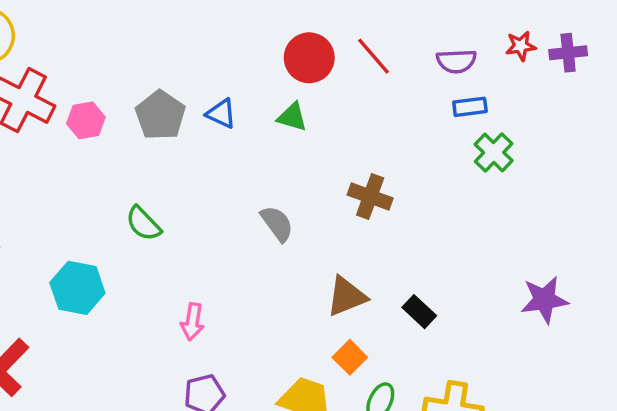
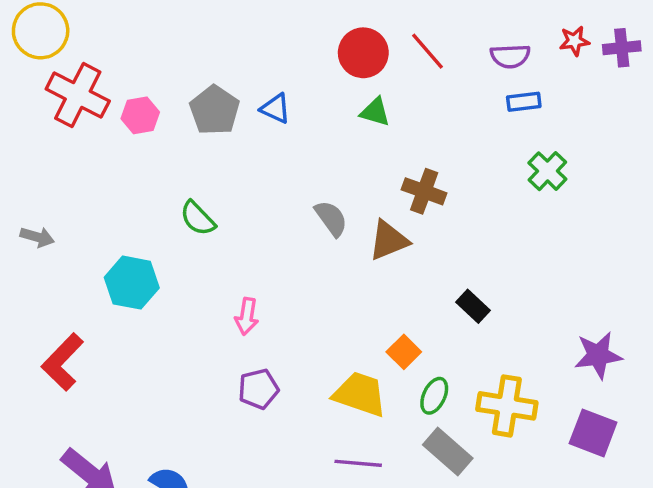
green triangle: (292, 117) -> (375, 112), moved
green cross: (494, 153) -> (547, 171), moved
brown triangle: (346, 296) -> (389, 240), moved
purple star: (544, 300) -> (598, 355), moved

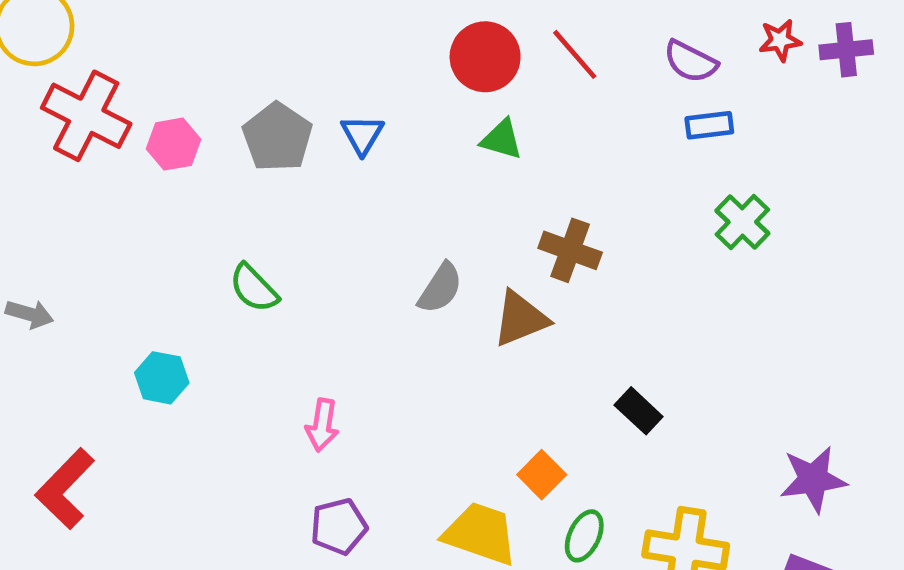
purple semicircle: (510, 56) -> (690, 61), turned 30
blue triangle: (275, 109) -> (362, 135), turned 36
gray semicircle: (331, 218) -> (440, 288), turned 69
cyan hexagon: (132, 283) -> (162, 378), size x0.7

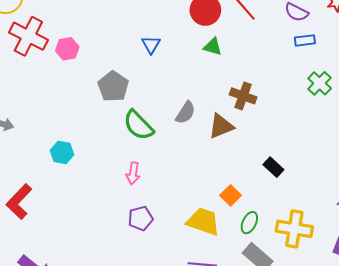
gray pentagon: (277, 137) -> (113, 86), moved
green semicircle: (254, 288) -> (138, 125), moved, size x1.4

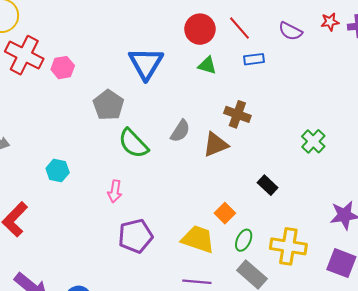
blue rectangle: (305, 40) -> (254, 59), moved
blue triangle: (151, 45) -> (146, 63), size x1.8
green cross: (320, 83) -> (313, 141), moved
pink arrow: (133, 173) -> (115, 191), moved
purple pentagon: (140, 218) -> (136, 236), size x1.4

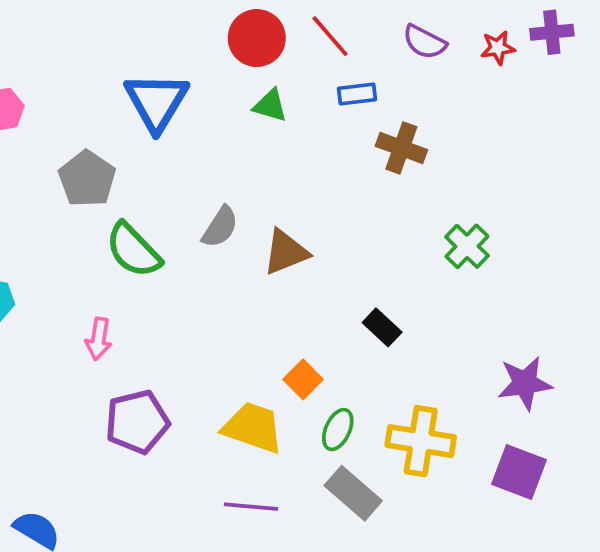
red star: (330, 22) -> (498, 48), moved
brown cross: (237, 114) -> (401, 148), moved

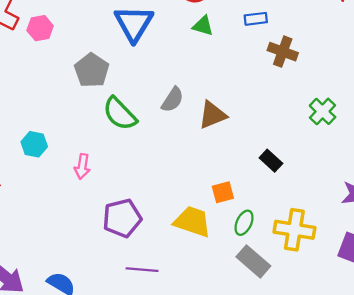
pink arrow: (99, 339) -> (82, 166), moved
orange square: (303, 379) -> (223, 192), turned 30
purple line: (251, 507) -> (142, 270), moved

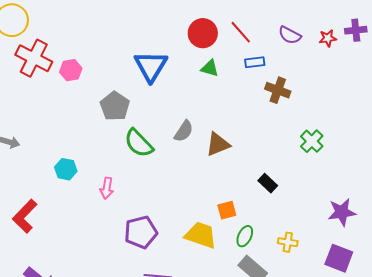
yellow cross: (294, 230) -> (288, 242), size x0.6

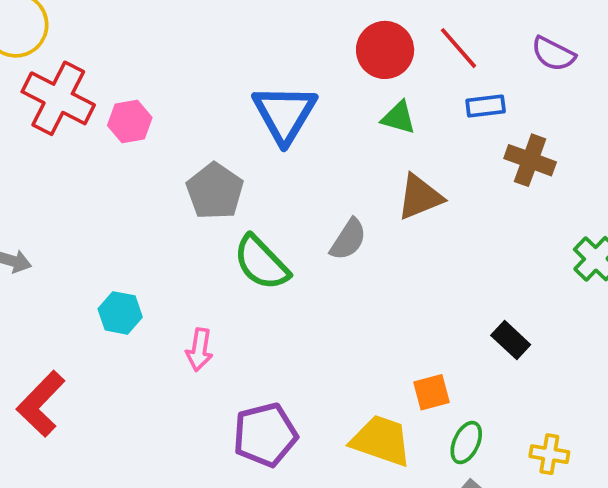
brown triangle: (218, 144) -> (420, 197), moved

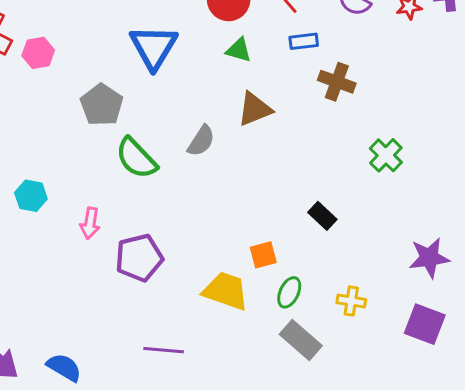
purple pentagon: (265, 435) -> (139, 258), moved

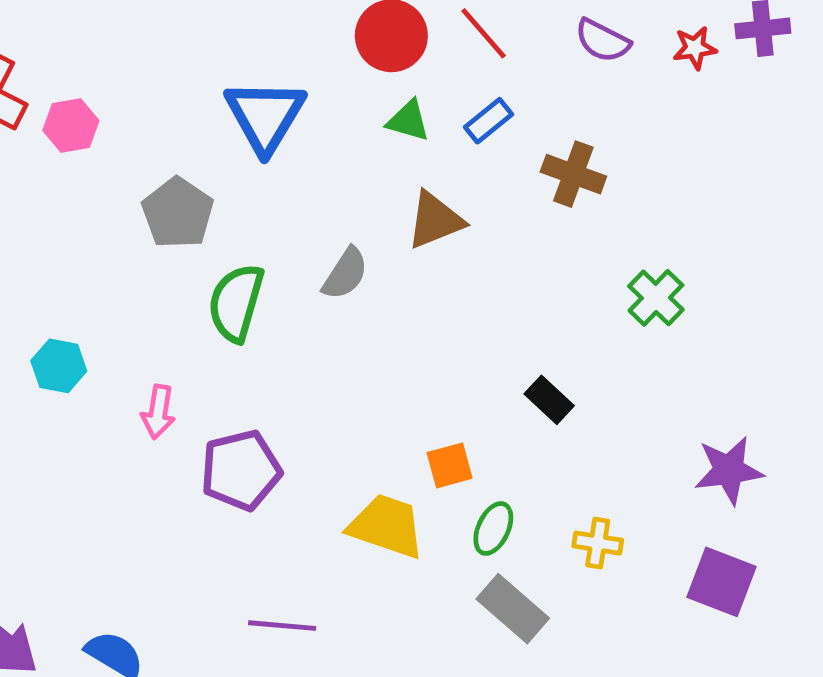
blue rectangle: (304, 41) -> (488, 121), moved, turned -32
green semicircle: (136, 158) -> (236, 303), turned 60

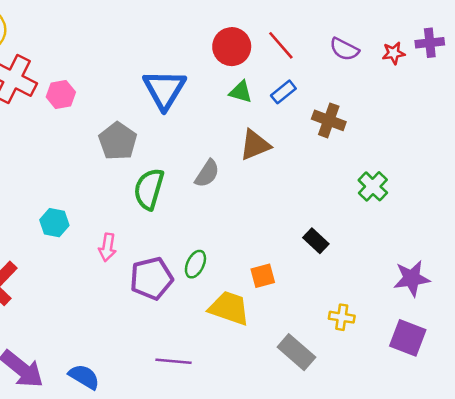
green ellipse: (493, 529) -> (195, 264), moved

